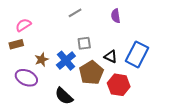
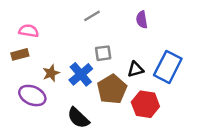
pink semicircle: (23, 25) -> (29, 31), turned 42
black triangle: (111, 56) -> (136, 69), turned -40

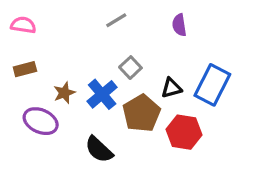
pink semicircle: (29, 31) -> (23, 25), moved
gray square: (103, 53) -> (130, 68), turned -35

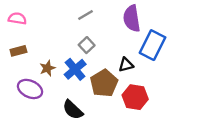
purple semicircle: (179, 25) -> (132, 18), size x1.6
gray square: (130, 68) -> (87, 45), moved
blue rectangle: (212, 85) -> (153, 45), moved

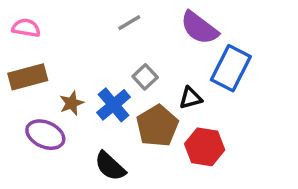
purple semicircle: (132, 18) -> (199, 28), turned -44
gray square: (87, 45) -> (145, 77), moved
brown rectangle: (18, 51) -> (28, 77), size x1.5

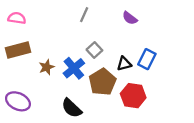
gray line: (129, 23) -> (84, 15), turned -35
purple semicircle: (199, 28) -> (130, 18), size x0.6
blue rectangle: (231, 68) -> (147, 59), moved, size x0.7
purple ellipse: (45, 135) -> (18, 101), moved

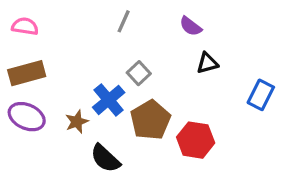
blue rectangle: (147, 59) -> (261, 95), moved
black triangle: (124, 64) -> (207, 63), moved
brown star: (47, 67) -> (77, 122), moved
purple ellipse: (18, 101) -> (27, 117), moved

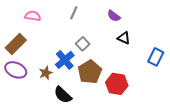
pink semicircle: (25, 26) -> (33, 16), moved
black triangle: (207, 63) -> (124, 38), turned 40
brown rectangle: (27, 73) -> (16, 44), turned -30

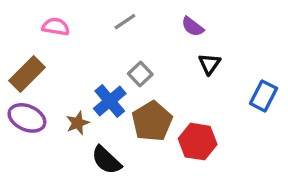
gray line: (74, 13) -> (125, 22), turned 32
black triangle: (124, 38) -> (209, 64), turned 40

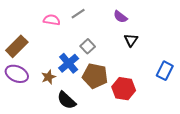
pink semicircle: (56, 27) -> (52, 20), moved
blue rectangle: (264, 96) -> (165, 71), moved
brown pentagon: (152, 121) -> (95, 76), turned -30

